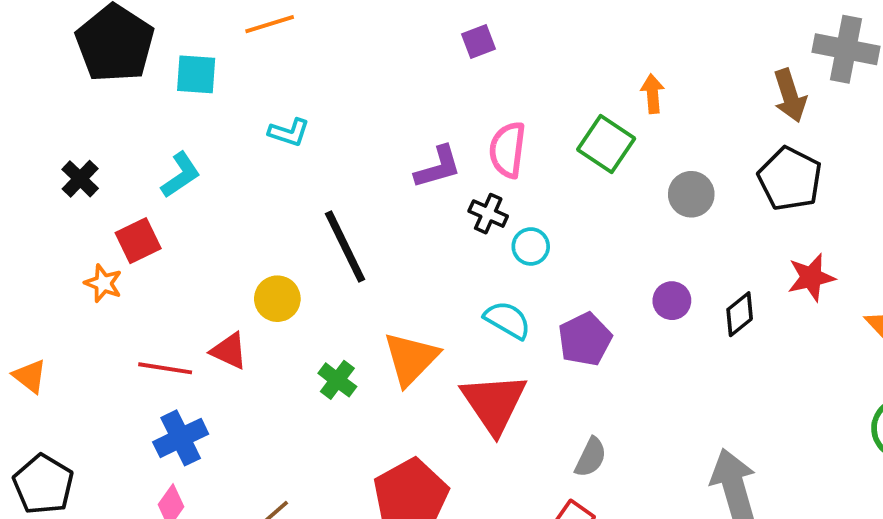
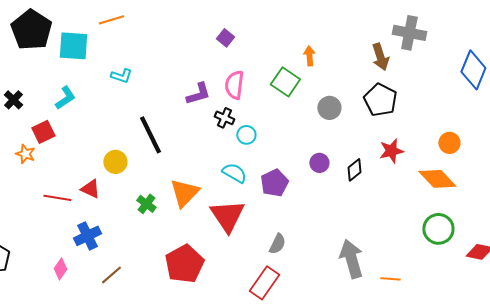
purple square: (478, 41) -> (225, 38), moved, turned -30
cyan square: (196, 74) -> (73, 46), size x1.4
blue cross: (181, 438) -> (87, 236), moved

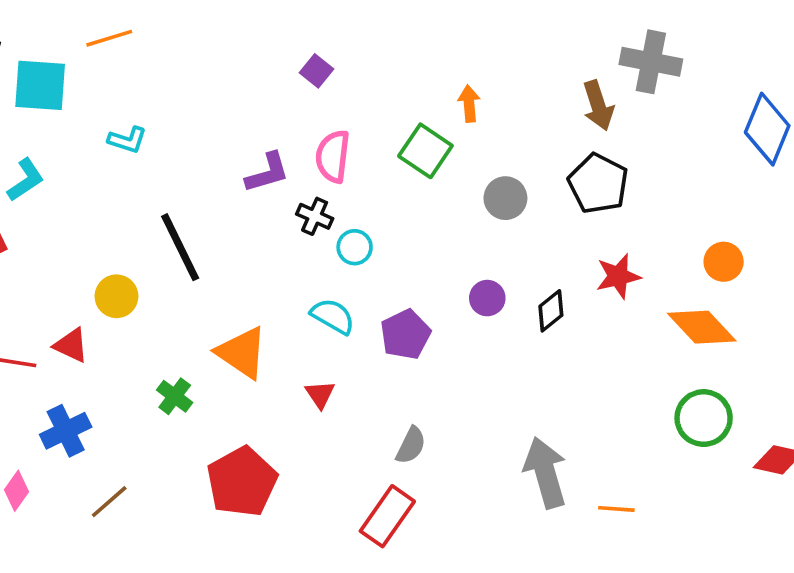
orange triangle: (184, 193) -> (242, 353), turned -40
green cross: (146, 204) -> (175, 396), moved
red triangle: (227, 216) -> (320, 394), size x0.5

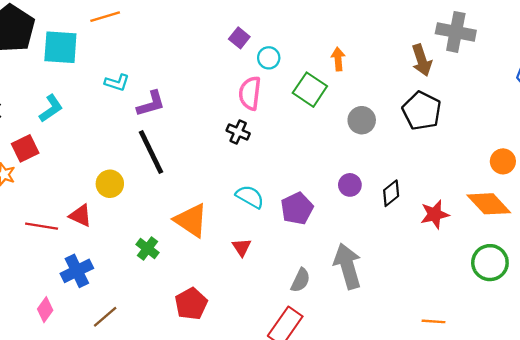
purple L-shape: (267, 173) -> (151, 104), moved
cyan circle: (355, 247) -> (269, 58), moved
red star: (618, 276) -> (435, 214), moved
gray arrow: (545, 473) -> (348, 266), moved
red pentagon: (242, 482) -> (191, 304), size x0.7

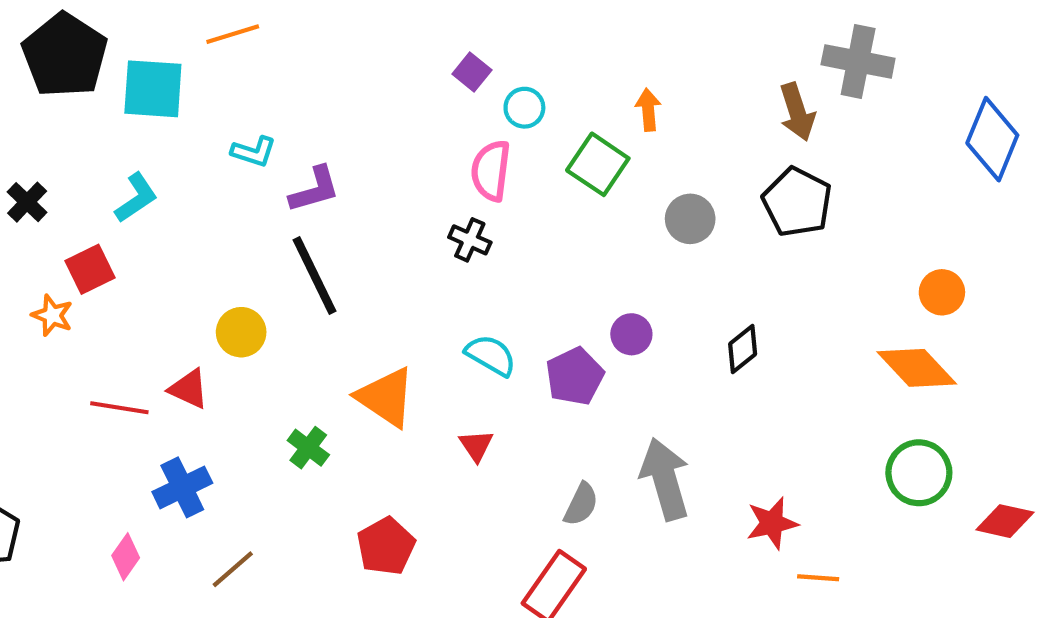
purple circle: (350, 185) -> (631, 334), moved
red star: (435, 214) -> (772, 523), moved

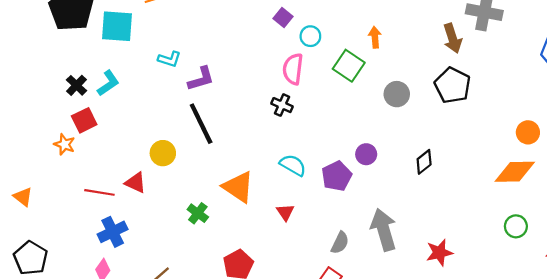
black cross: (27, 202) -> (77, 85), moved
orange diamond: (917, 368) -> (515, 172), turned -48
green circle: (919, 473) -> (516, 226), size x0.7
blue cross: (182, 487) -> (113, 232), moved

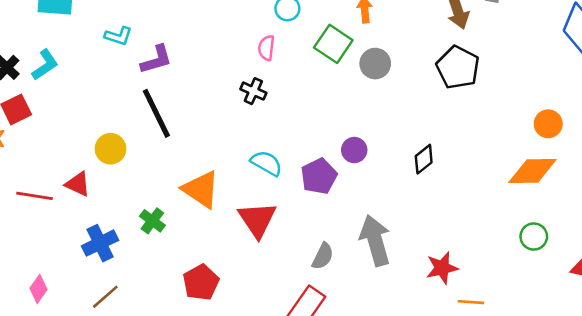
pink semicircle: (293, 69) -> (266, 48), size x0.7
gray circle: (397, 94) -> (375, 64), moved
red triangle: (285, 212) -> (257, 219), size x1.8
blue cross: (113, 232) -> (100, 243), moved

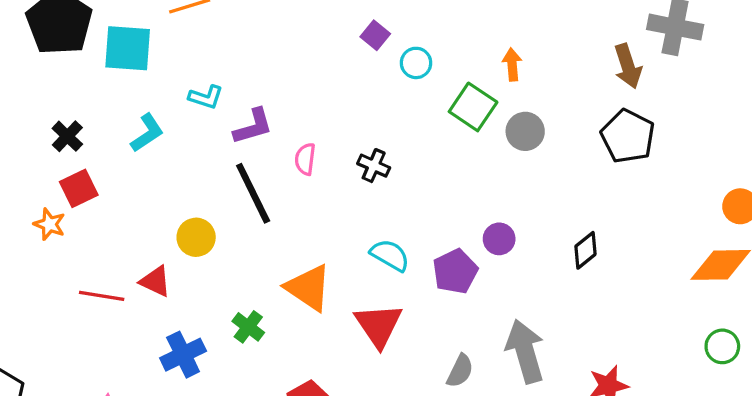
pink semicircle: (266, 48) -> (305, 159), moved
cyan L-shape: (45, 65) -> (147, 133), moved

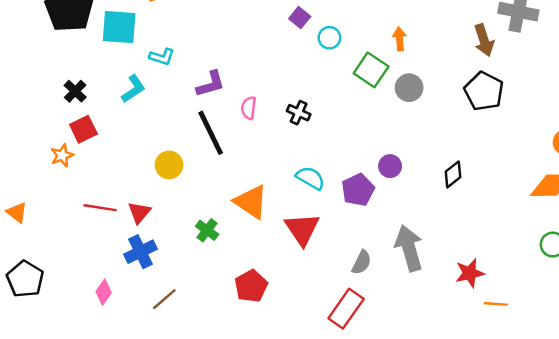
cyan L-shape: (206, 97) -> (162, 57), moved
orange star: (49, 224) -> (62, 155), turned 30
red triangle: (155, 281) -> (139, 212), moved, turned 45
blue cross: (183, 355) -> (141, 252), moved

